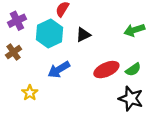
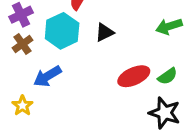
brown cross: (13, 52) -> (22, 44), moved
blue arrow: (59, 70) -> (47, 76), moved
yellow star: (30, 93) -> (22, 106), moved

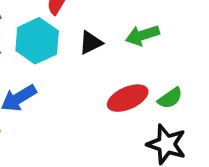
green arrow: (169, 26) -> (142, 35), moved

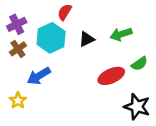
green semicircle: (170, 98) -> (139, 64), moved

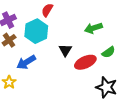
black triangle: (87, 39) -> (65, 50), moved, turned -32

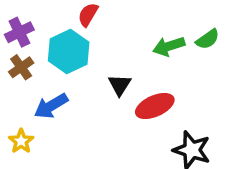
green semicircle: (108, 52) -> (208, 39), moved

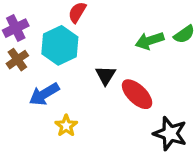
red ellipse: (155, 106) -> (137, 94), turned 68
yellow star: (21, 141) -> (66, 126), moved

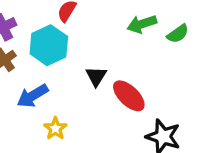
green arrow: (150, 41) -> (142, 24), moved

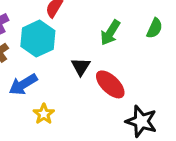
green arrow: (142, 24) -> (110, 33), moved, turned -40
green semicircle: (178, 34) -> (155, 28), turned -30

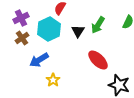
black triangle: (81, 67) -> (78, 31), moved

